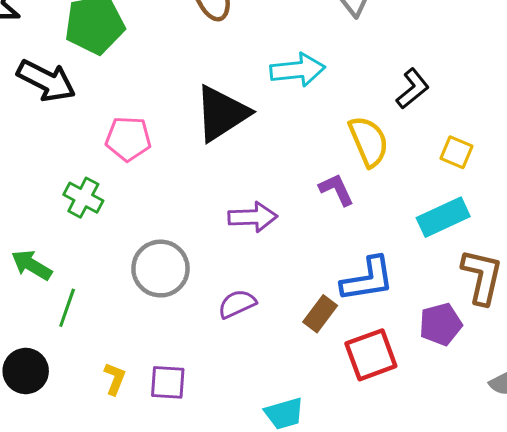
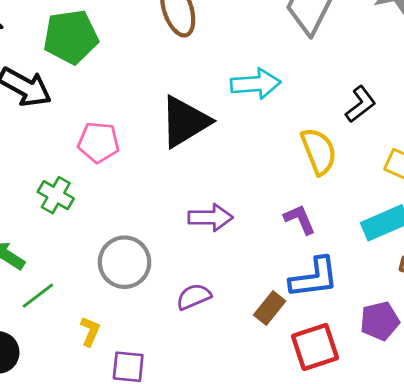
purple L-shape: (337, 190) -> (300, 219), moved
green line: (67, 308) -> (38, 296), turned 32
yellow L-shape: (115, 379) -> (90, 331), moved

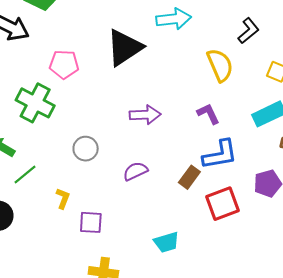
green cross: (56, 195) -> (35, 103), size x1.5
gray circle: (125, 262) -> (86, 149), size x0.7

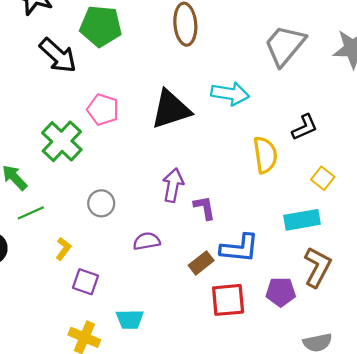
purple L-shape: (208, 114) -> (204, 208), moved
purple arrow: (145, 115) -> (173, 185), turned -92
cyan trapezoid: (166, 242) -> (130, 319), moved

